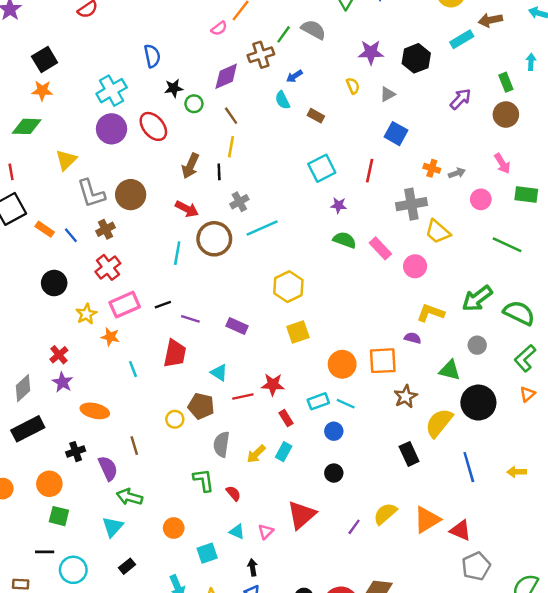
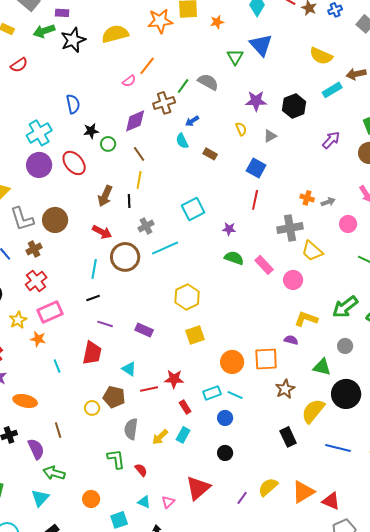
blue square: (396, 134) -> (256, 168), moved
cyan square: (322, 168) -> (193, 209), moved
black line: (163, 305) -> (93, 298), moved
blue line: (469, 467) -> (338, 448), turned -60

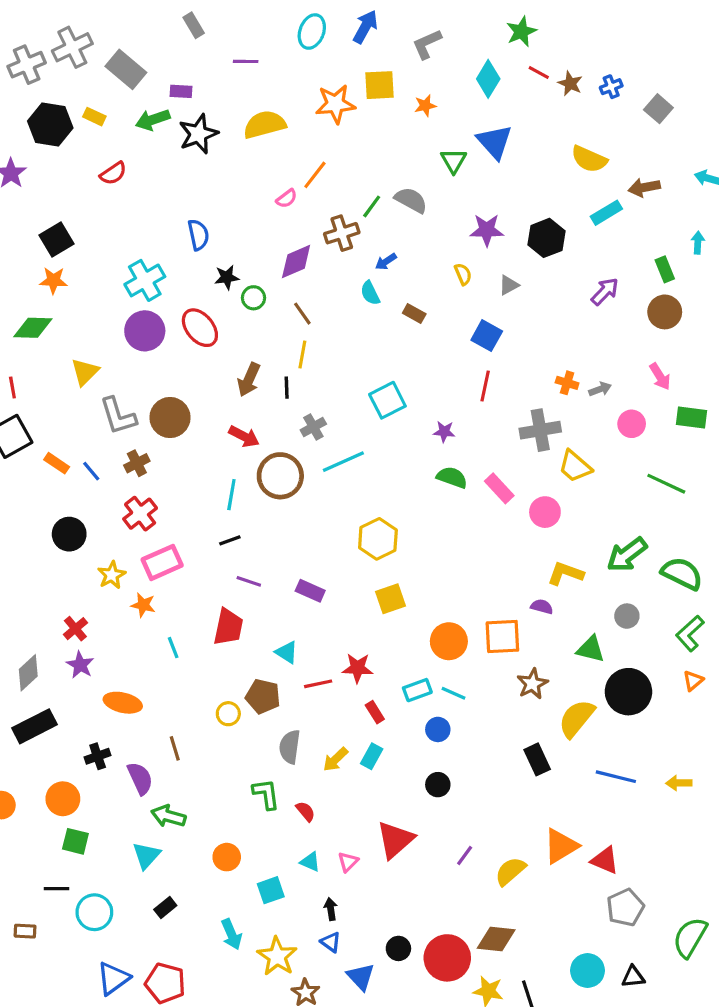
yellow semicircle: (268, 487) -> (510, 871), moved

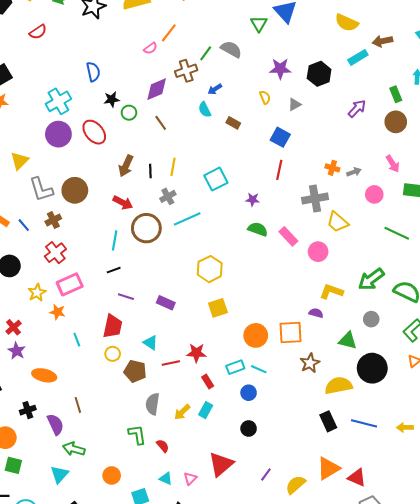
yellow line: (302, 354) -> (173, 167), moved
yellow circle: (228, 714) -> (113, 354), moved
yellow semicircle: (576, 718) -> (339, 386), turned 40
black rectangle: (537, 759) -> (328, 421), moved

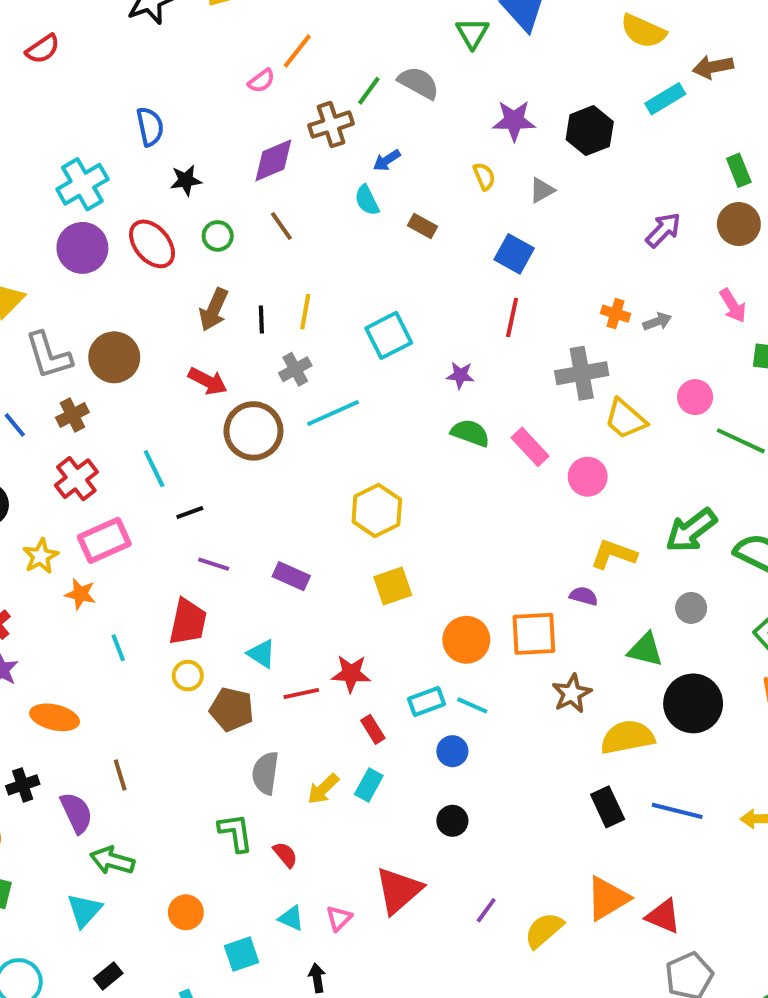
purple arrow: (357, 109) -> (663, 230), moved
green circle: (129, 113) -> (218, 236), moved
pink circle: (374, 194) -> (695, 397), moved
cyan line: (115, 240) -> (154, 469), moved, turned -36

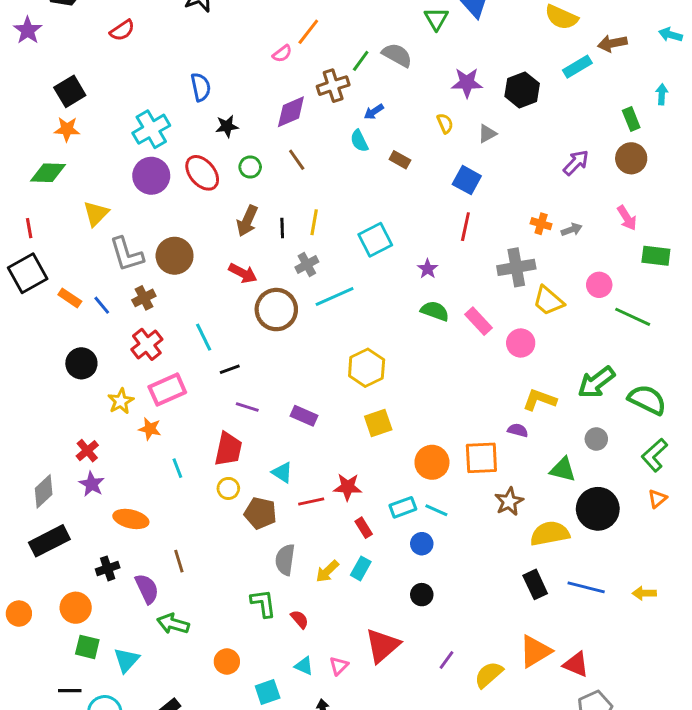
purple star: (460, 375) -> (428, 269), turned 30
cyan triangle: (84, 910) -> (127, 660), moved

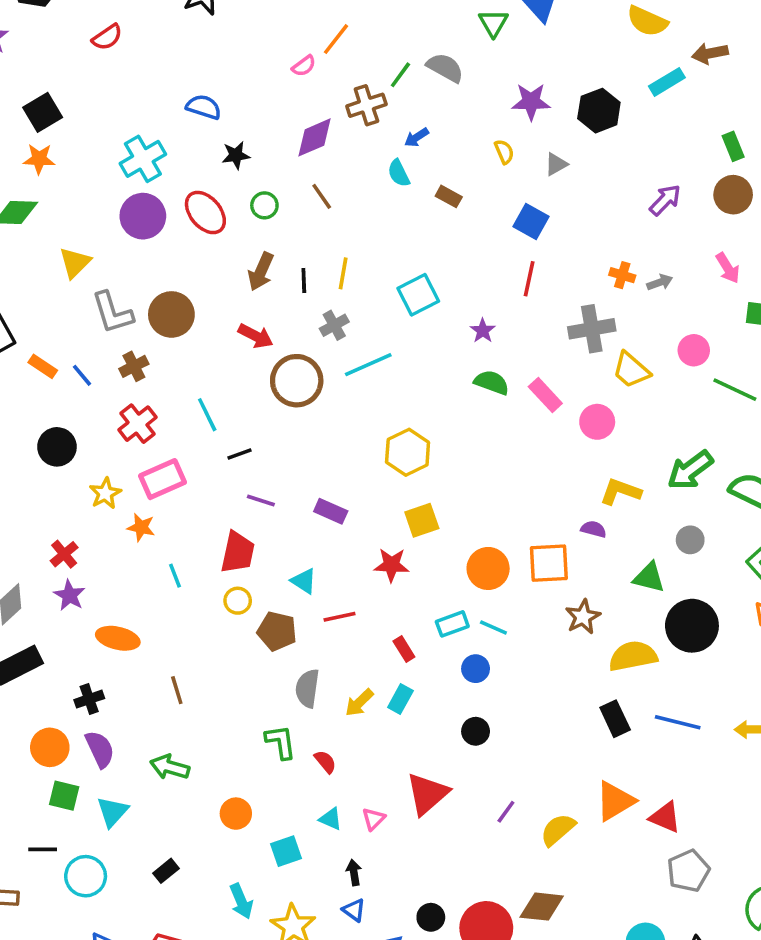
blue semicircle: (201, 87) -> (204, 107), turned -60
red star: (348, 487) -> (391, 565), moved
purple semicircle: (147, 589) -> (100, 749), moved

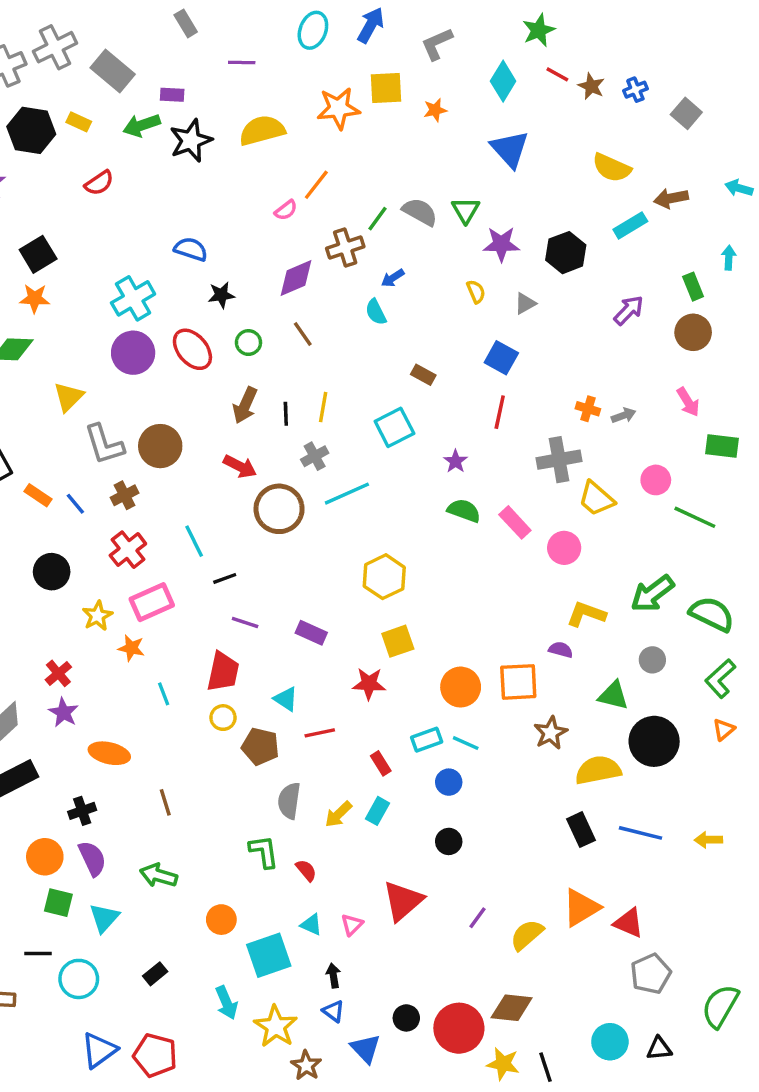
green triangle: (493, 23) -> (466, 210), moved
brown rectangle: (449, 196) -> (423, 375), moved
purple arrow: (665, 200) -> (629, 310), moved
cyan square: (286, 851) -> (269, 955), size x1.5

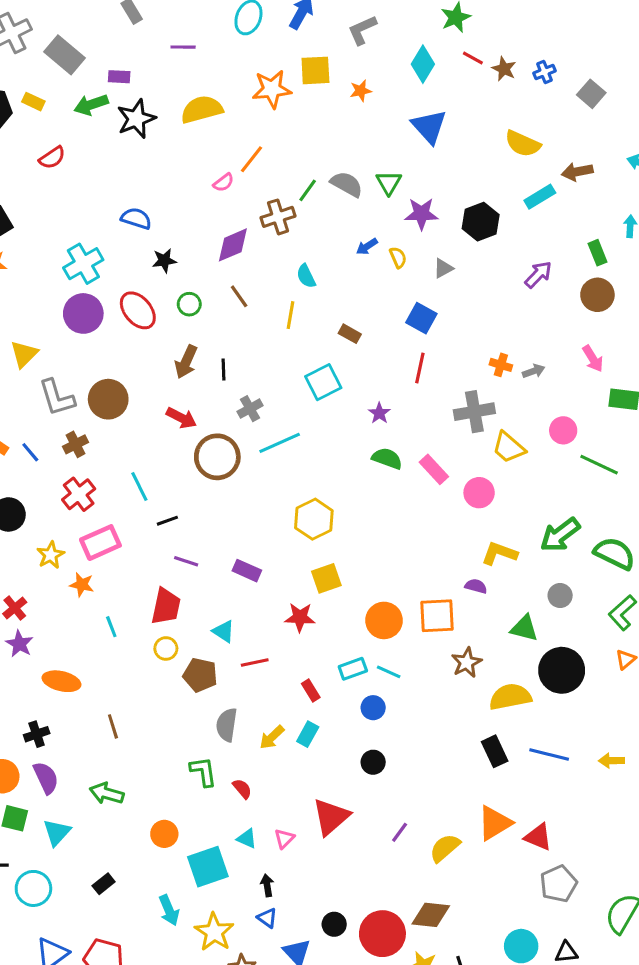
blue arrow: (393, 278) -> (367, 246), moved
yellow line: (323, 407) -> (291, 315), moved

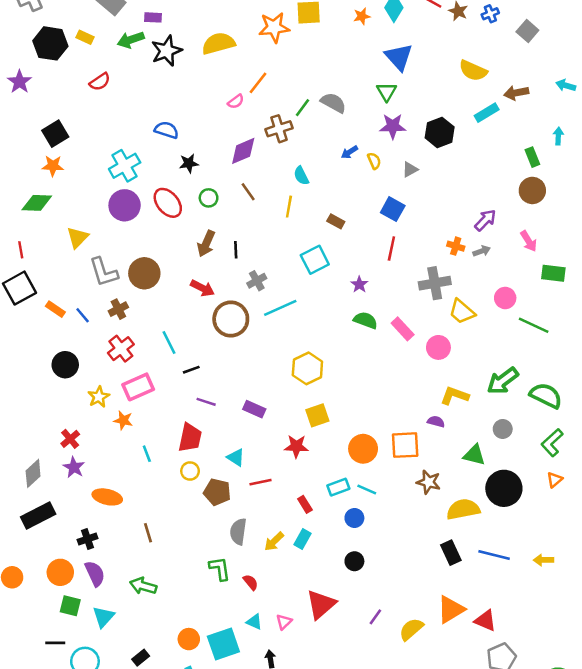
orange star: (361, 91) -> (362, 16), moved
green triangle: (389, 183) -> (387, 92), moved
purple arrow: (538, 275) -> (485, 220), moved
brown star: (467, 663) -> (429, 482), turned -30
orange circle: (164, 834) -> (189, 639), moved

